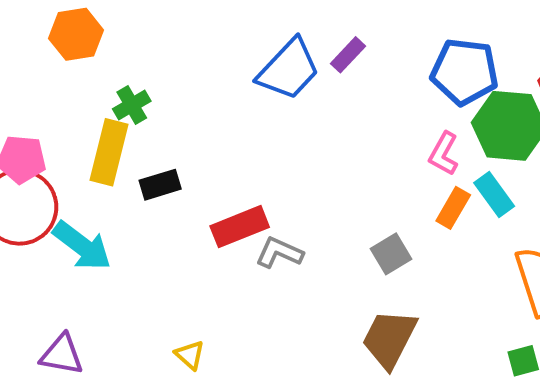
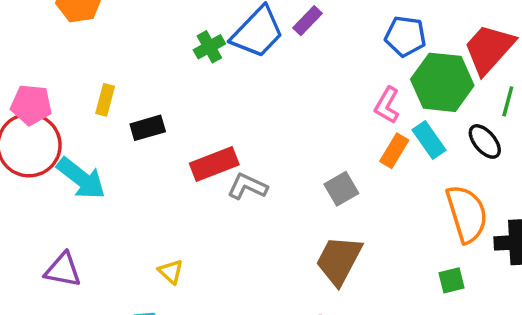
blue pentagon: (465, 72) -> (405, 36), size x0.7
green cross: (132, 105) -> (209, 47), moved
yellow rectangle: (109, 152) -> (105, 100), size x0.6

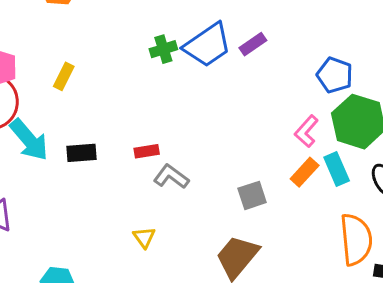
black rectangle: (148, 128) -> (81, 153), moved
red rectangle: (214, 164) -> (147, 151), size x0.6
yellow triangle: (171, 272) -> (144, 237), moved

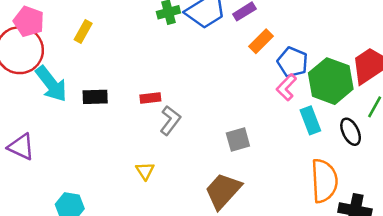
blue pentagon: (335, 75) -> (293, 62), moved
orange rectangle: (305, 172) -> (261, 41), moved
gray L-shape: (171, 177) -> (170, 120), turned 88

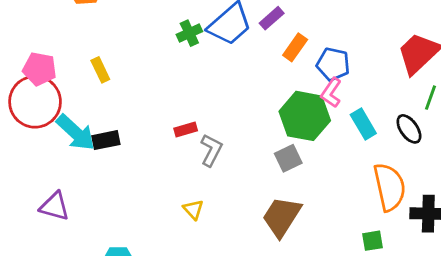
yellow rectangle: (83, 31) -> (100, 70), turned -45
green hexagon: (331, 81) -> (305, 116), moved
black rectangle: (95, 97) -> (106, 140), moved

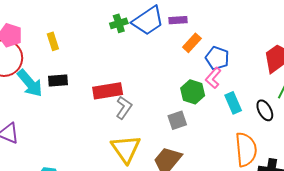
purple rectangle: (272, 18) -> (178, 20), turned 30
green hexagon: (305, 116) -> (193, 92), size x0.7
red rectangle: (186, 130) -> (108, 91), size x1.8
black rectangle: (106, 140) -> (58, 81), moved
yellow triangle: (193, 210) -> (126, 149), moved, size x2.0

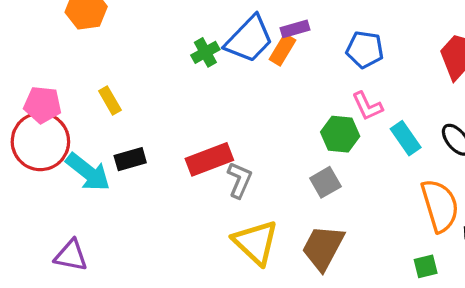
orange rectangle: (192, 43) -> (282, 50), moved
blue pentagon: (217, 58) -> (365, 50), moved
pink L-shape: (213, 78) -> (367, 106), turned -55

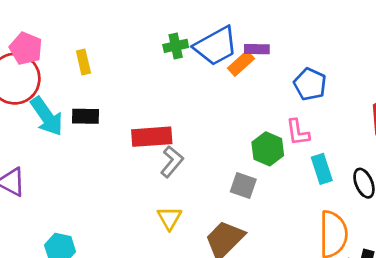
gray square: (325, 182) -> (243, 186), turned 32
yellow triangle: (256, 242) -> (169, 218), size x0.6

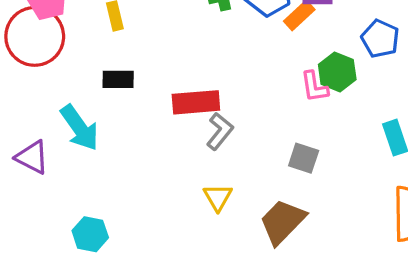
cyan arrow: (47, 116) -> (80, 128), moved
pink L-shape: (298, 132) -> (314, 87), moved
green hexagon: (268, 149) -> (337, 72), moved

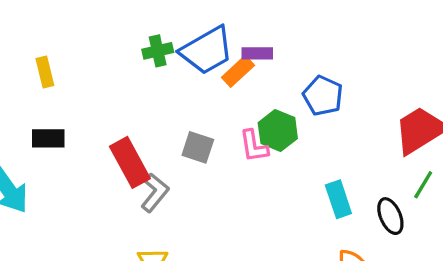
red rectangle: (196, 102) -> (130, 162), turned 66
gray square: (304, 158) -> (198, 147), moved

